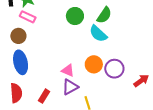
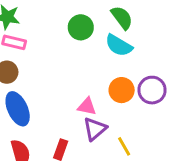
green semicircle: (104, 15) -> (122, 18), turned -60

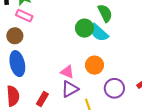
green circle: (81, 27) -> (84, 28), moved
purple circle: (152, 90) -> (114, 88), moved

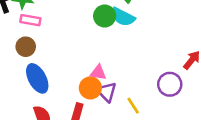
orange circle: (94, 65) -> (90, 88), moved
purple circle: (114, 88) -> (170, 84), moved
purple triangle: (70, 89) -> (106, 92), turned -30

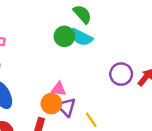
purple circle: (170, 84) -> (121, 74), moved

